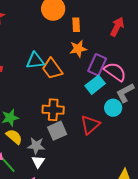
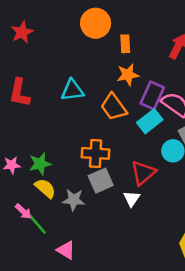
orange trapezoid: (52, 69) -> (114, 107), moved
white triangle: (38, 162) -> (132, 199), moved

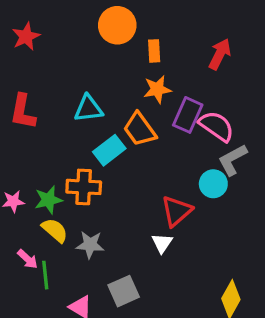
cyan rectangle: (150, 121) -> (109, 150), moved
orange cross: (96, 153) -> (84, 187), moved
gray square: (101, 181) -> (124, 291), moved
green line: (38, 224) -> (45, 275), turned 35

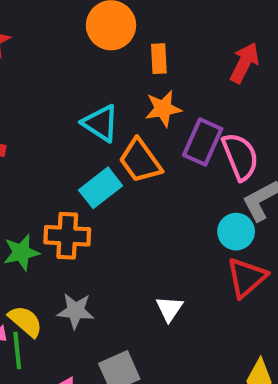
cyan triangle: (88, 109) -> (101, 123), moved, turned 40
pink semicircle: (217, 126) -> (240, 157), turned 33
red triangle: (176, 211) -> (246, 277), moved
yellow semicircle: (55, 230) -> (26, 321), moved

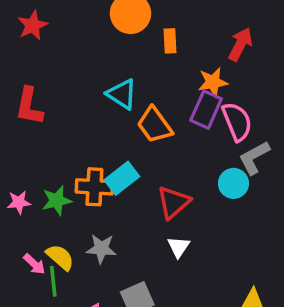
orange star: (163, 109) -> (213, 82), moved
cyan rectangle: (101, 188) -> (122, 178), moved
red triangle: (246, 277) -> (173, 202), moved

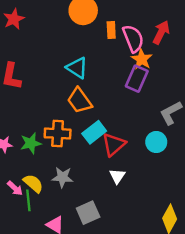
orange star: (213, 82) -> (142, 59), turned -30
pink semicircle: (237, 122) -> (133, 38), moved
orange trapezoid: (155, 125) -> (80, 101), moved
cyan rectangle: (122, 178) -> (94, 132), moved
cyan circle: (233, 183) -> (156, 142), moved

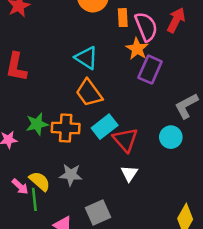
orange star: (142, 59) -> (137, 49), moved
green star: (31, 143) -> (37, 124), moved
red triangle: (114, 144) -> (125, 140), turned -30

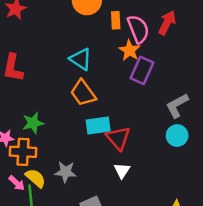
cyan rectangle: (105, 127) -> (98, 125), turned 30
orange cross: (66, 128) -> (23, 152), moved
cyan circle: (171, 137) -> (177, 136), moved

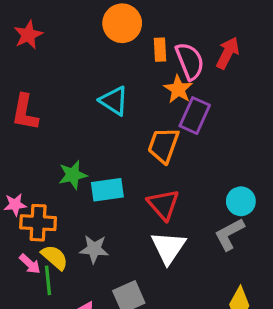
orange trapezoid: (83, 93) -> (163, 145), moved, turned 56
gray L-shape: (177, 105) -> (229, 234), moved
green star: (33, 123) -> (73, 175), moved
cyan rectangle: (98, 125) -> (107, 190), moved
white triangle: (122, 171) -> (168, 247), size x1.6

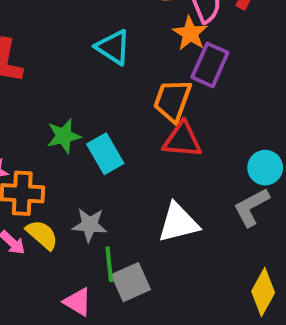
cyan rectangle: (107, 190) -> (105, 154), turned 68
red triangle: (163, 205) -> (182, 140), moved, turned -44
white triangle: (168, 247) -> (178, 223), turned 42
green line: (48, 280) -> (109, 264), moved

